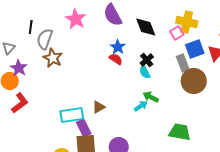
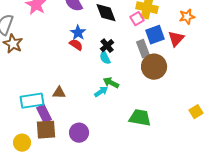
brown triangle: (99, 107) -> (59, 93), turned 32

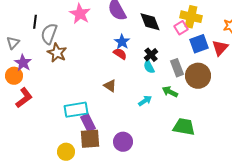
gray rectangle: (143, 49) -> (177, 68), moved
green arrow: (111, 83) -> (170, 92), moved
brown triangle: (59, 93) -> (110, 86), moved, turned 32

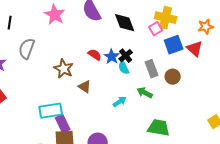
gray semicircle: (49, 34) -> (27, 49), moved
blue star: (122, 42) -> (112, 57), moved
red triangle: (220, 48) -> (195, 49), turned -30
brown star: (57, 53) -> (64, 69), moved
brown circle: (198, 76) -> (173, 77), size x0.6

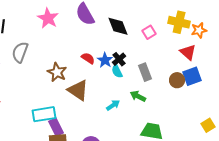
yellow cross: (166, 18) -> (179, 22), moved
blue square: (174, 45) -> (192, 76), moved
brown circle: (173, 77) -> (177, 80), moved
brown triangle: (85, 87) -> (78, 90), size x1.6

